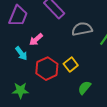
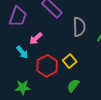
gray semicircle: (82, 29) -> (79, 27), turned 102
green semicircle: (84, 88) -> (73, 86), moved

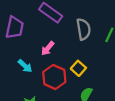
pink arrow: (36, 39) -> (48, 48), moved

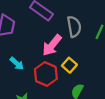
pink arrow: (48, 48) -> (52, 45), moved, size x1.5

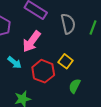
pink arrow: (52, 45) -> (32, 41), moved

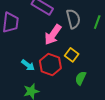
pink arrow: (32, 41) -> (53, 35), moved
cyan arrow: (15, 62) -> (28, 65), moved

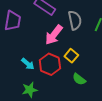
green semicircle: (81, 78) -> (79, 79), turned -80

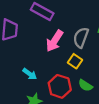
gray semicircle: (75, 20) -> (81, 38), moved, turned -144
red hexagon: (50, 64) -> (60, 86), moved

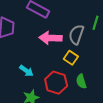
pink arrow: (54, 41) -> (50, 38), turned 60
green semicircle: (85, 85) -> (81, 81), turned 40

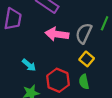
yellow square: (71, 58) -> (87, 59), moved

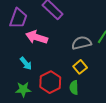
gray semicircle: (84, 33) -> (81, 43), turned 42
pink arrow: (57, 34) -> (37, 37), moved

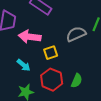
yellow square: (80, 67) -> (51, 53), moved, turned 32
green semicircle: (74, 88) -> (77, 81), turned -144

